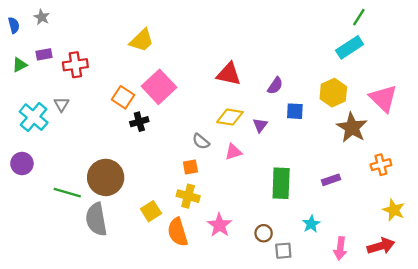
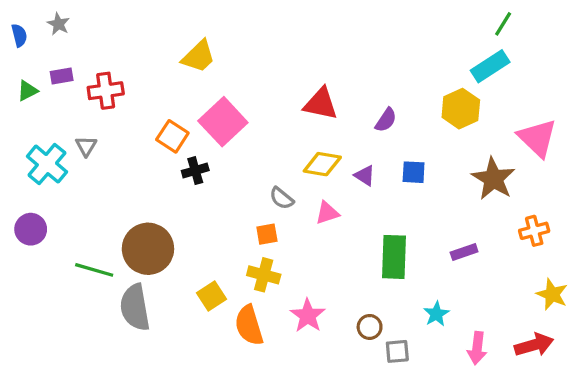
yellow hexagon: (333, 93) -> (461, 109), moved
blue square: (295, 111) -> (414, 172), moved
purple triangle: (260, 125) -> (365, 175), turned -35

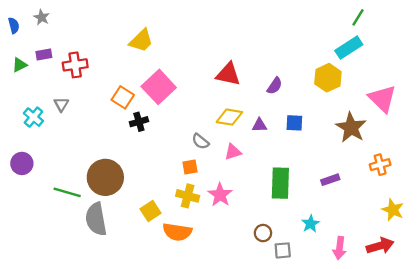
cyan cross: (47, 164) -> (33, 117), size x0.7
purple triangle: (365, 175) -> (260, 125), turned -35
pink star: (308, 316) -> (220, 195), moved
orange semicircle: (249, 325) -> (177, 232), turned -64

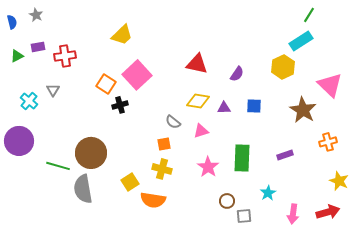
purple circle: (22, 163) -> (19, 141), size x1.5
pink star: (220, 195) -> (208, 167), moved

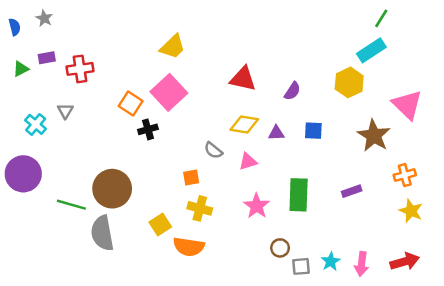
yellow trapezoid: (122, 35) -> (173, 47), moved
orange square: (164, 144) -> (191, 178), moved
yellow star: (339, 181) -> (411, 211), moved
cyan star: (268, 193) -> (331, 261), moved

